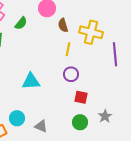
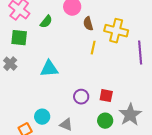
purple circle: (71, 74) -> (81, 97), moved
cyan triangle: (31, 81) -> (49, 69), moved
gray star: (105, 116) -> (130, 115), size x1.6

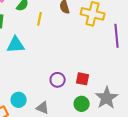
yellow line: (93, 48) -> (40, 19), moved
cyan triangle: (49, 69) -> (16, 45), moved

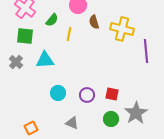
cyan circle: (19, 100) -> (58, 93), moved

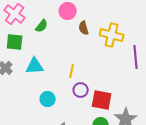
yellow line: (69, 34) -> (72, 71), moved
red square: (112, 94) -> (102, 100), size x1.5
purple circle: (87, 95) -> (81, 90), moved

